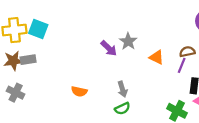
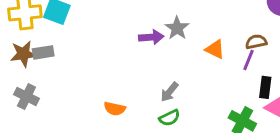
purple arrow: (109, 48) -> (151, 37), turned -48
gray arrow: (122, 89) -> (169, 92), turned 56
orange semicircle: (79, 91) -> (115, 109), moved

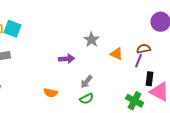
purple arrow: (151, 37) -> (67, 59), moved

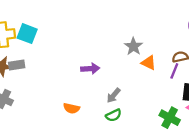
gray star: (92, 40) -> (133, 46), moved

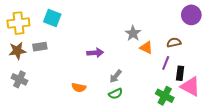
cyan square: (27, 34) -> (52, 18), moved
gray rectangle: (17, 65) -> (40, 47), moved
purple line: (174, 71) -> (166, 63), moved

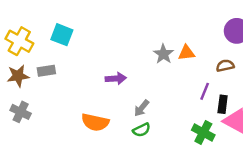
yellow cross: (18, 23) -> (19, 41), turned 35
brown semicircle: (174, 43) -> (225, 66), moved
orange triangle: (146, 48) -> (187, 53), moved, turned -32
orange semicircle: (79, 88) -> (95, 122), size x1.5

